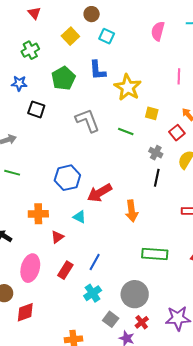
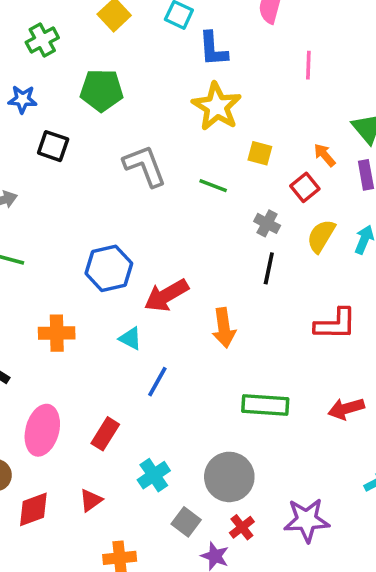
blue L-shape: (98, 70) -> (213, 49), moved
pink line: (179, 76) -> (308, 65), moved
green pentagon: (63, 78) -> (102, 90), turned 30
red triangle: (57, 237) -> (91, 500), moved
blue line: (95, 262) -> (157, 382), moved

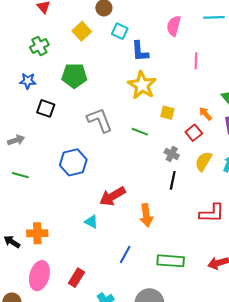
blue hexagon: (109, 268) -> (73, 162), moved
orange cross: (57, 333) -> (37, 233), moved
blue line: (157, 382) -> (125, 254), moved

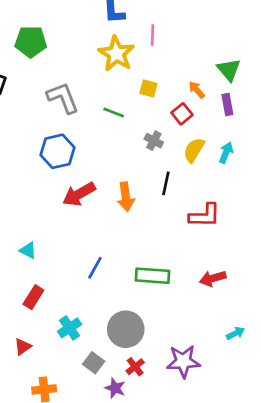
pink line: (196, 61) -> (152, 35), moved
blue hexagon: (73, 162) -> (58, 151), moved
black line: (173, 180) -> (166, 183), moved
orange arrow: (146, 215) -> (126, 197), moved
cyan triangle: (91, 222) -> (28, 250), moved

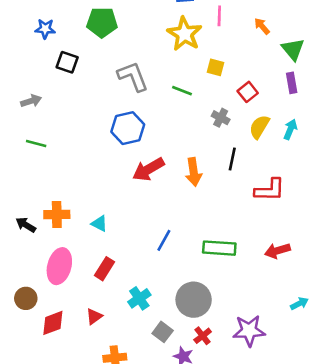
orange arrow: (197, 90) -> (262, 26), moved

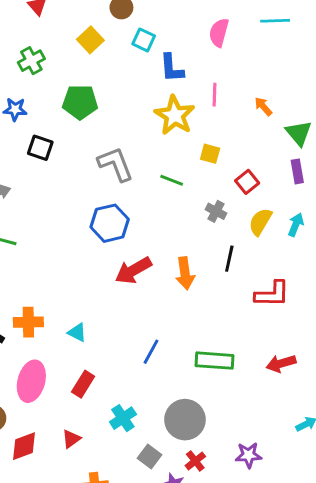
purple star: (249, 331) -> (248, 455), size x0.7

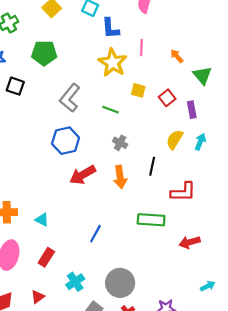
gray L-shape: (116, 164) -> (70, 98), turned -120
purple rectangle: (297, 171) -> (192, 110), moved
red square: (247, 182) -> (167, 98), moved
gray cross: (216, 211) -> (120, 143), moved
green rectangle: (215, 361) -> (151, 220), moved

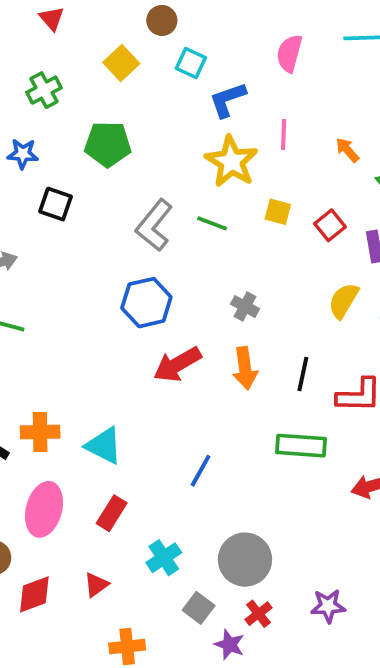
blue L-shape: (110, 28) -> (228, 100), turned 75
green line: (110, 110) -> (212, 223), moved
black line: (152, 166) -> (303, 374), moved
cyan triangle: (42, 220) -> (104, 446), size x1.5

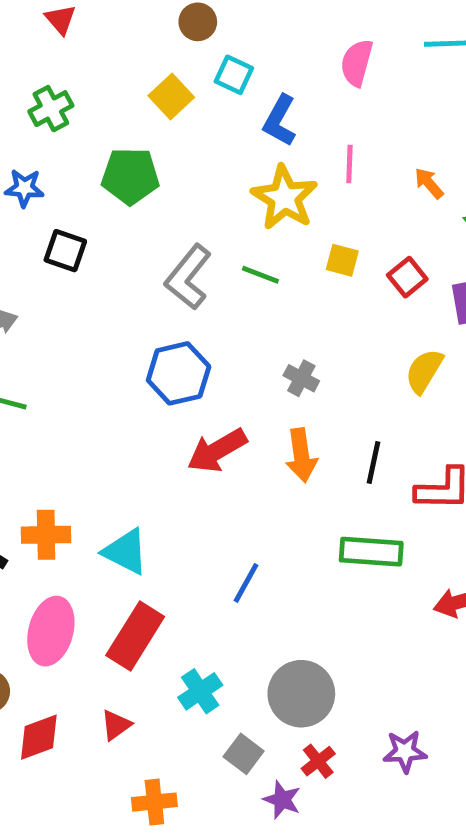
yellow square: (121, 63) -> (171, 97), moved
blue L-shape: (228, 100) -> (280, 121), turned -42
red rectangle: (112, 513) -> (135, 636), size x1.5

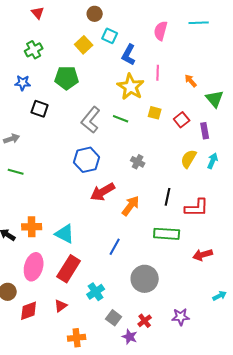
orange arrow: (301, 455) -> (131, 206), moved, turned -135
gray circle: (301, 694) -> (145, 279), moved

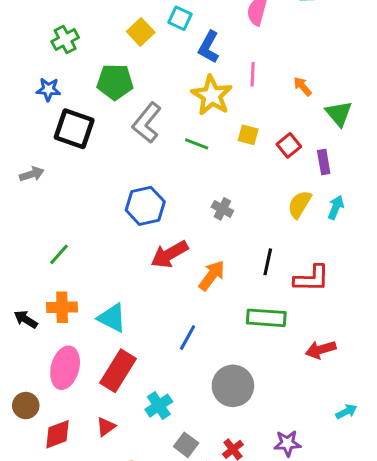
black square: (40, 109) -> (74, 129), size x1.5
gray L-shape: (91, 120) -> (147, 123), moved
green line: (16, 172) -> (59, 254), moved, turned -63

